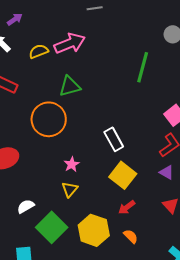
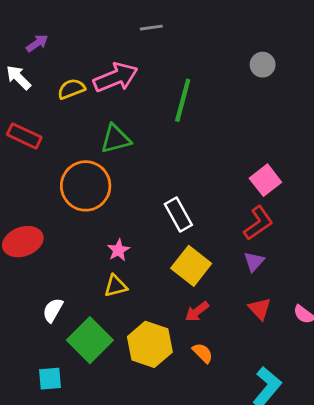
green line: (143, 67) -> (183, 100), moved
purple triangle: (167, 172) -> (254, 262), turned 42
yellow triangle: (70, 189) -> (116, 286), turned 36
white semicircle: (26, 206) -> (53, 310), turned -30

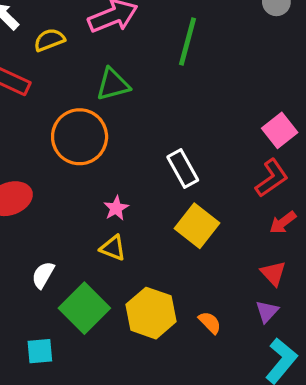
yellow semicircle: (71, 89) -> (49, 40), moved
purple triangle: (254, 262) -> (267, 311), moved
yellow triangle: (116, 286) -> (113, 248), turned 35
red arrow: (197, 312) -> (283, 222), moved

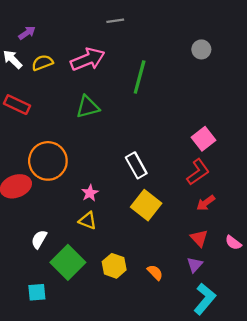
yellow semicircle: (49, 40) -> (42, 63), moved
orange circle: (80, 137) -> (48, 161), moved
yellow hexagon: (151, 313) -> (114, 266), size x0.7

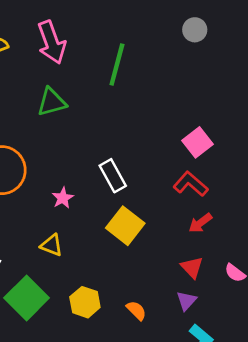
pink arrow: (88, 59) -> (52, 42), turned 92
red L-shape: (198, 172) -> (191, 184), turned -104
pink star: (90, 193) -> (63, 198), moved

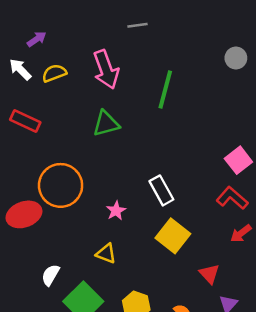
red triangle: (192, 267) -> (209, 274), moved

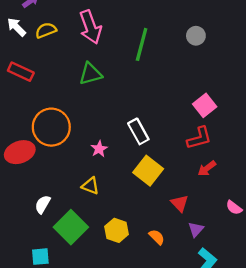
gray circle: (236, 58) -> (196, 36), moved
red L-shape: (232, 198) -> (199, 138), turned 124

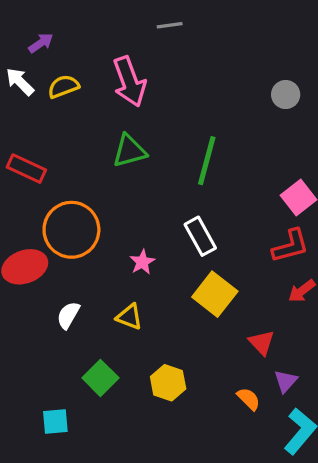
green line: (142, 44) -> (207, 161), moved
red rectangle: (21, 72) -> (26, 169), moved
white semicircle: (43, 204) -> (68, 315), moved
green square: (71, 227) -> (100, 378), size x0.7
orange semicircle: (157, 237) -> (249, 399), moved

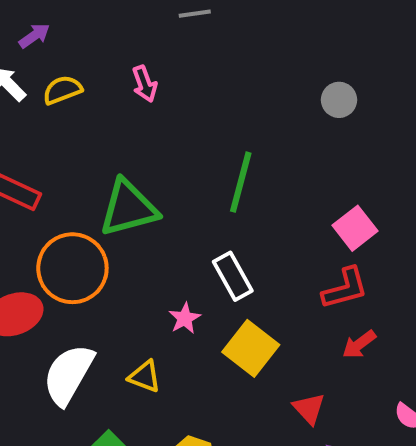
pink arrow: (129, 82) -> (145, 84), size x0.6
green triangle: (129, 151) -> (129, 208), moved, size x1.4
pink star: (142, 262) -> (185, 318), moved
white semicircle: (68, 315) -> (68, 374), size x1.8

